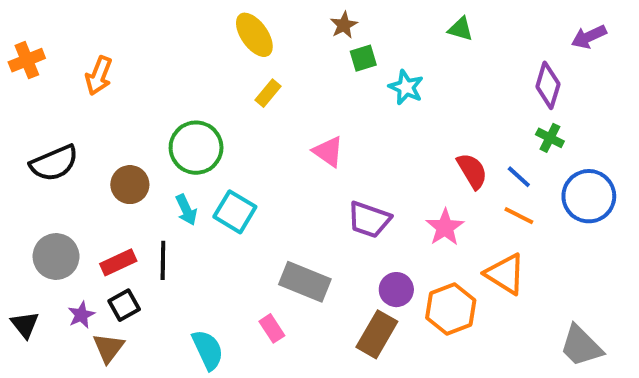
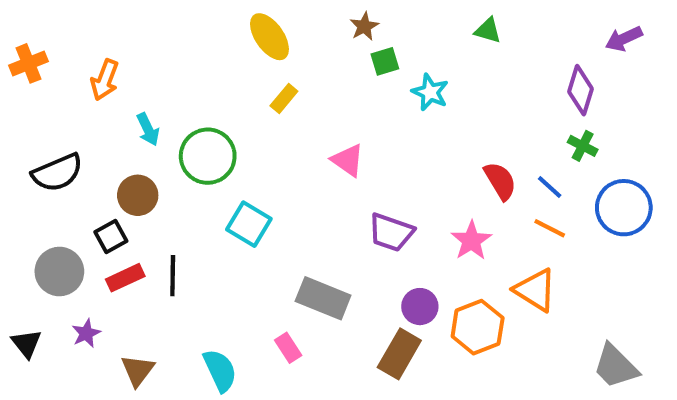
cyan arrow: (186, 210) -> (148, 129), moved
black square: (124, 305) -> (111, 236), moved
brown triangle: (109, 348) -> (138, 370), moved

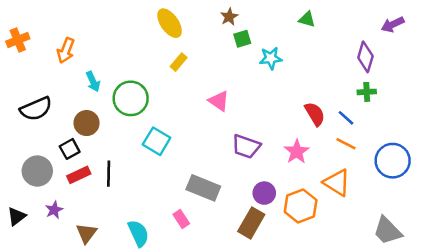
cyan star: (430, 92) -> (271, 58), turned -30
green cross: (583, 146) -> (367, 92), turned -30
blue circle: (624, 208) -> (393, 161), moved
black triangle: (26, 344) -> (17, 216), turned 30

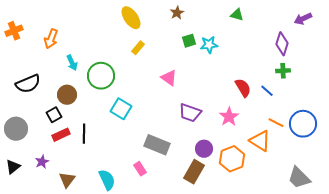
green square: (242, 39) -> (189, 41), moved
orange line: (346, 144) -> (276, 123), moved
gray circle: (37, 171) -> (16, 129), moved

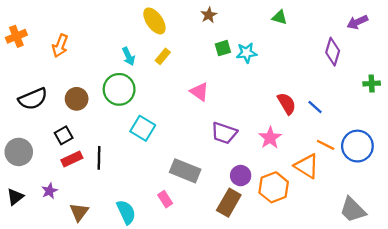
cyan arrow: (72, 63) -> (129, 56), moved
green cross: (283, 71) -> (372, 83), moved
brown circle: (67, 95) -> (77, 99), moved

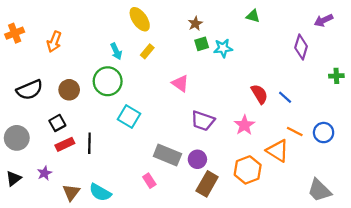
brown star: (209, 15) -> (195, 24), moved
blue circle: (357, 146) -> (324, 133), size x0.7
purple circle: (241, 176) -> (197, 159), moved
cyan semicircle: (126, 212) -> (100, 192), moved, turned 145

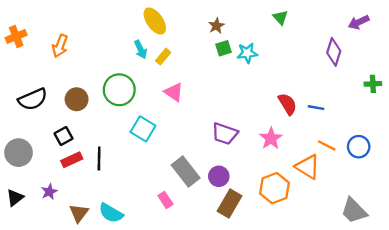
green triangle: (253, 16) -> (280, 17), turned 32
cyan arrow: (116, 51) -> (141, 49), moved
pink triangle: (180, 83) -> (174, 92), moved
blue line: (285, 97) -> (316, 108), turned -32
gray rectangle: (167, 155) -> (186, 172), turned 30

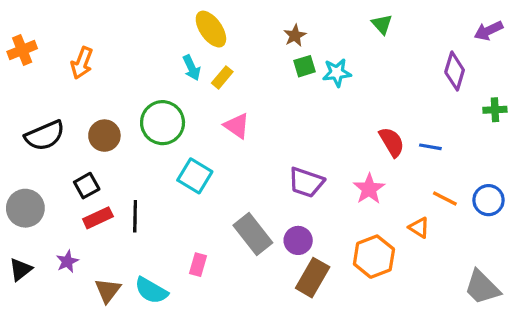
green cross: (373, 84) -> (495, 110), moved
orange triangle: (308, 167) -> (419, 228), size x0.6
pink rectangle: (165, 200) -> (198, 265), moved, turned 49

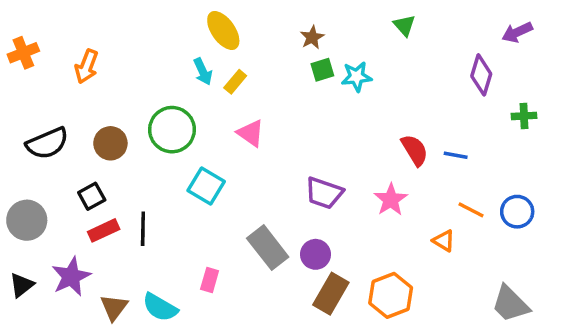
orange hexagon: (374, 257) -> (391, 295), moved
purple star: (67, 261) -> (71, 277), size x1.6

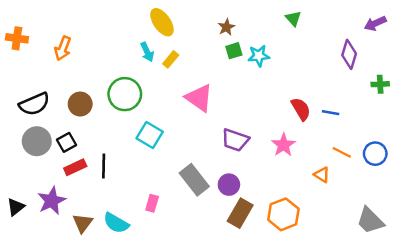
orange cross: (23, 53) -> (17, 38), turned 30
pink triangle: (251, 133) -> (199, 98), moved, size x1.4
gray circle: (27, 220) -> (37, 141), moved

